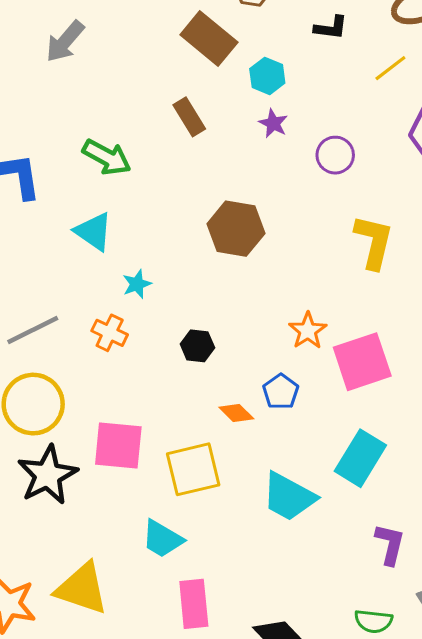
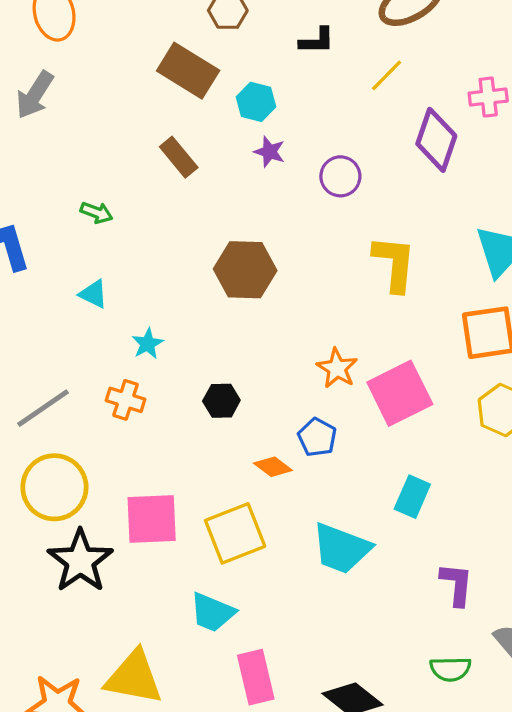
green arrow: (107, 157) -> (97, 213), size x0.6
cyan triangle: (94, 232) -> (93, 294), size x0.7
cyan rectangle: (360, 458) -> (412, 497), size x0.7

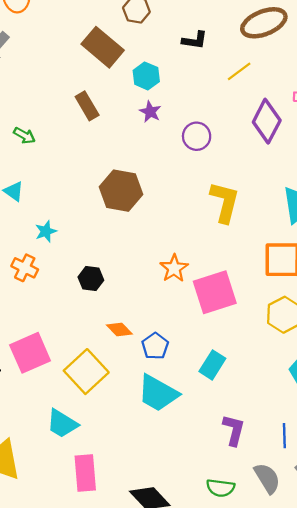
blue pentagon: (317, 437) -> (155, 346), moved
pink square: (152, 519) -> (30, 353), turned -30
yellow square: (235, 533) -> (86, 372), turned -30

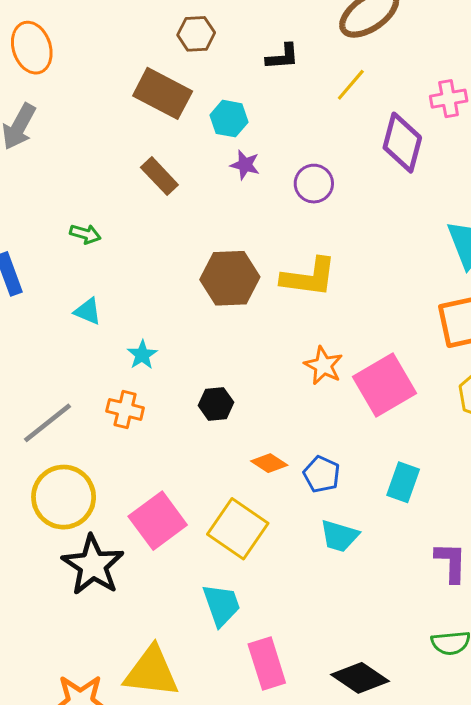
yellow L-shape: (225, 202) -> (309, 277), moved, turned 96
cyan trapezoid: (158, 393) -> (339, 536), size x0.7
cyan trapezoid: (62, 424) -> (221, 605), turned -128

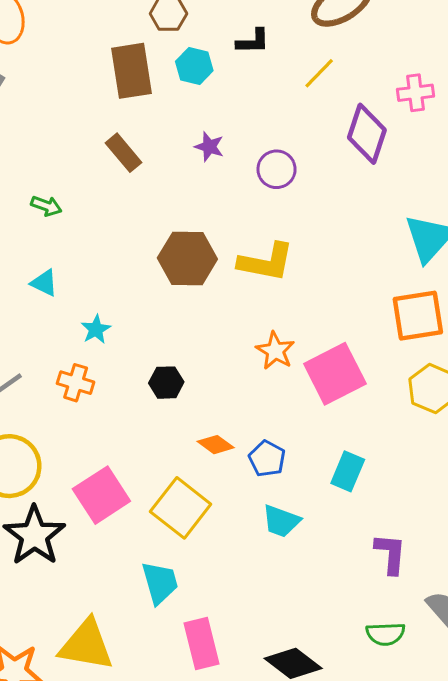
brown rectangle: (163, 93) -> (131, 71), turned 50
cyan hexagon: (229, 119) -> (194, 66), moved

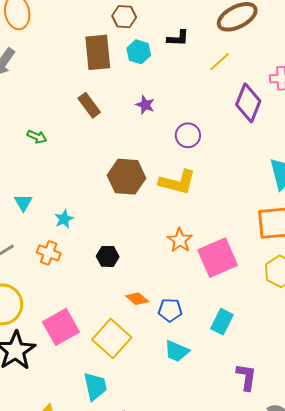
purple circle: (277, 169) -> (188, 135), moved
cyan triangle: (44, 283) -> (23, 203), moved, turned 30
blue pentagon: (267, 459) -> (170, 310), turned -30

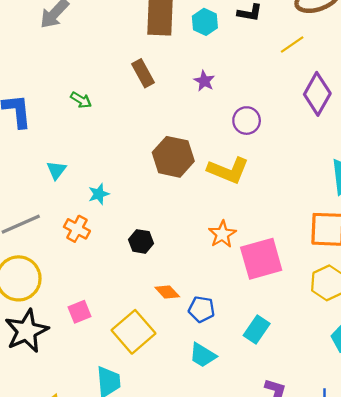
pink square: (61, 327) -> (80, 312), size x0.6

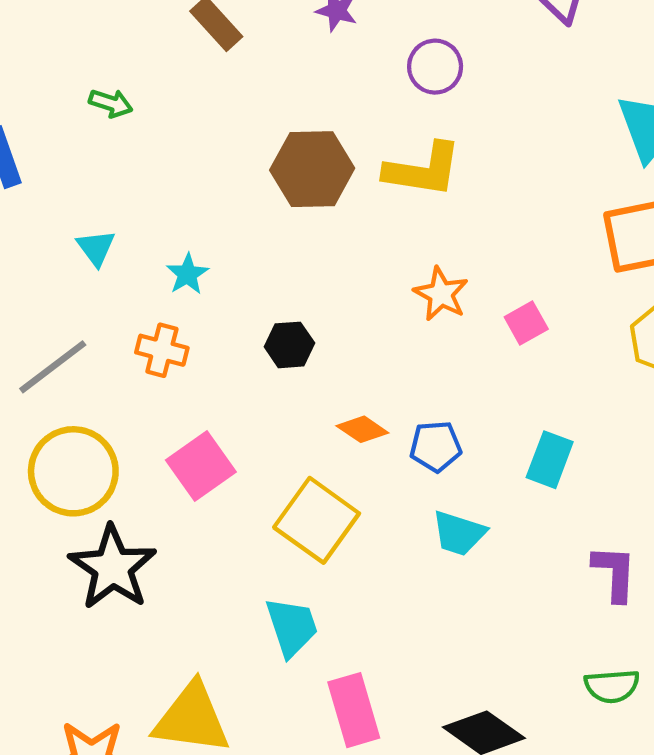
pink square: (261, 259) -> (526, 323), size x0.5
pink square: (80, 312) -> (201, 466), moved, size x1.4

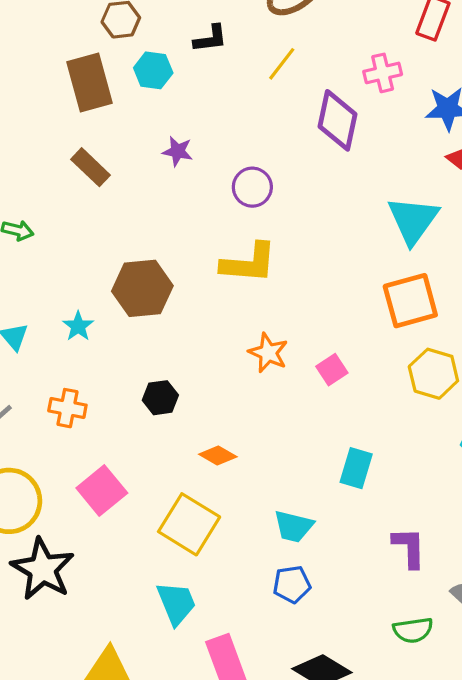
brown hexagon: (312, 169) -> (142, 288), moved
cyan star: (187, 274) -> (78, 326), moved
blue pentagon: (436, 446) -> (292, 584), moved

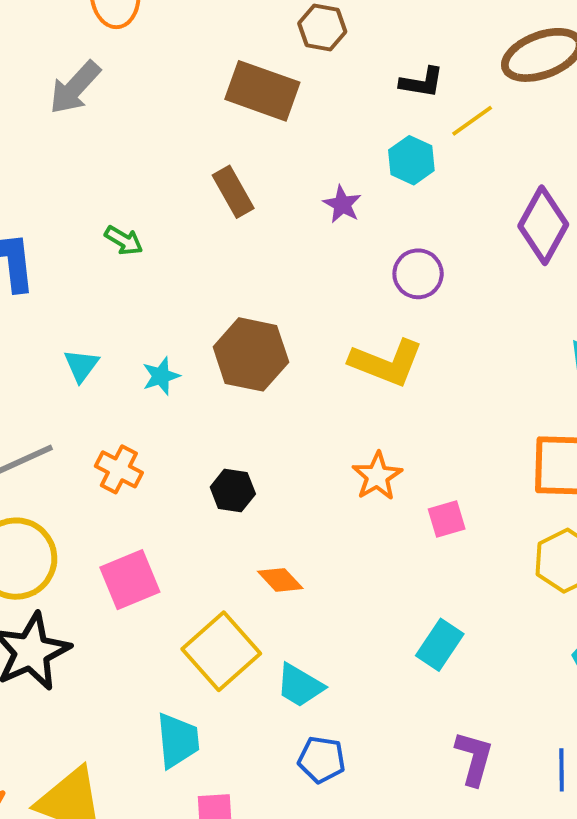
yellow line: (282, 64) -> (472, 121), moved
cyan hexagon: (153, 70) -> (411, 160), moved
brown rectangle: (89, 82) -> (262, 91), turned -72
cyan trapezoid: (293, 526) -> (300, 685), moved

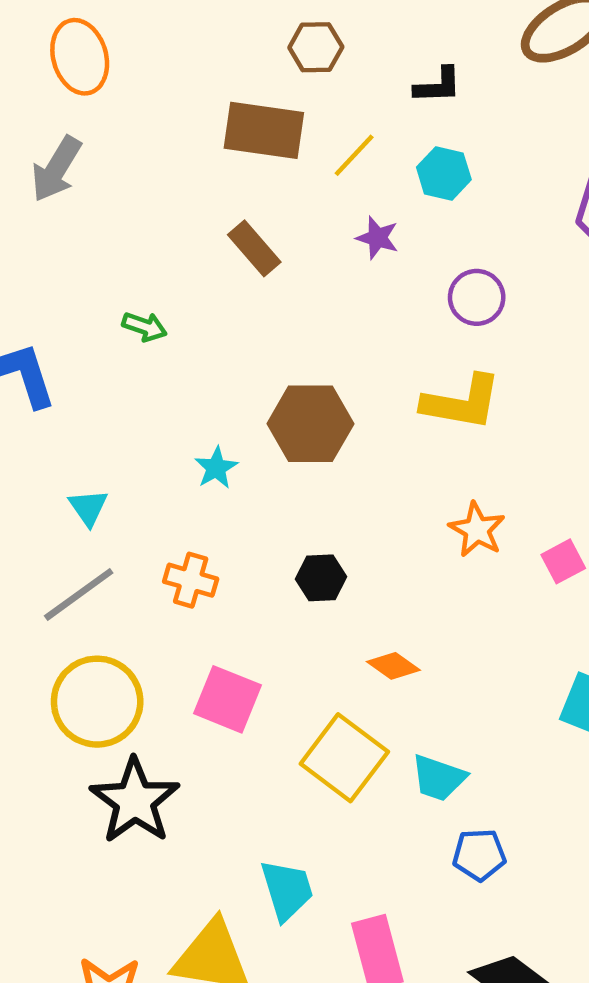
yellow line: (472, 121) -> (354, 155), moved
cyan triangle: (81, 365) -> (88, 507), moved
pink square: (130, 580) -> (227, 699), turned -34
cyan trapezoid: (178, 740) -> (287, 890), moved

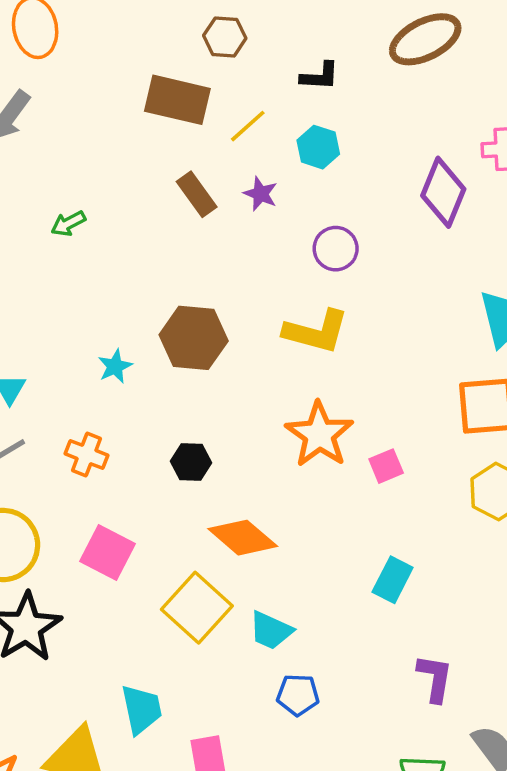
brown rectangle: (254, 248) -> (197, 194), moved
green arrow: (145, 327) -> (68, 223), moved, turned 128
orange star: (477, 530) -> (319, 435), size x1.5
orange diamond: (393, 666) -> (243, 538), size x1.6

